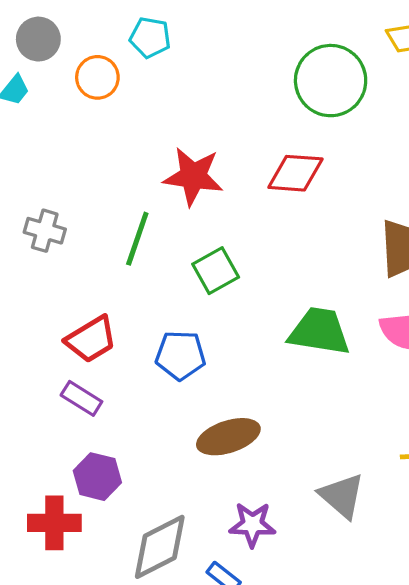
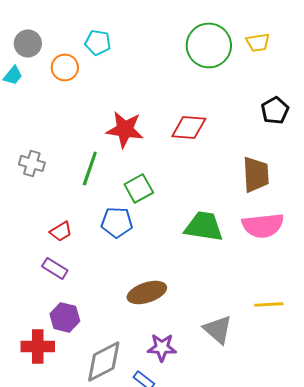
green circle: (331, 81) -> (209, 45), moved
red trapezoid: (91, 339) -> (61, 231), size x0.7
blue pentagon: (180, 355) -> (117, 222), moved

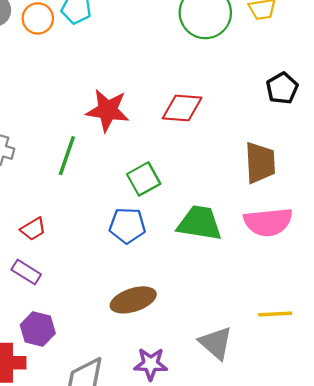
orange circle: (65, 67) -> (38, 18), moved
green square: (139, 188) -> (144, 179), moved
blue pentagon: (117, 222) -> (127, 225), moved

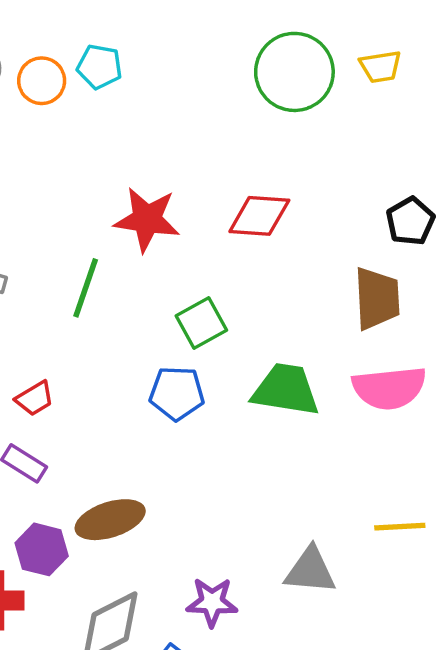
black pentagon: (282, 88) -> (410, 221), moved
brown ellipse: (133, 300) -> (110, 520), moved
gray triangle: (216, 343) -> (310, 571), turned -36

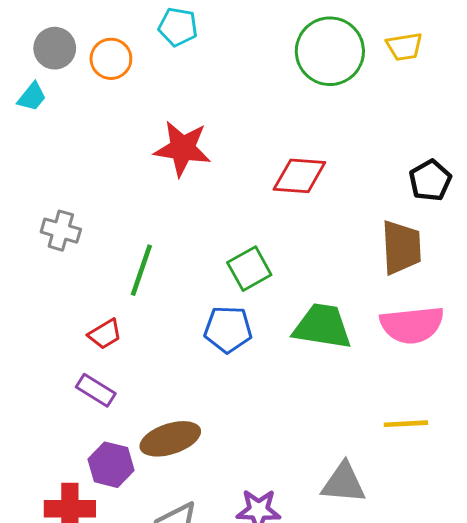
cyan pentagon: (100, 67) -> (178, 27), moved
red star: (147, 219) -> (182, 149), moved
green line: (86, 288) -> (141, 270), moved
yellow line: (400, 527) -> (406, 424), moved

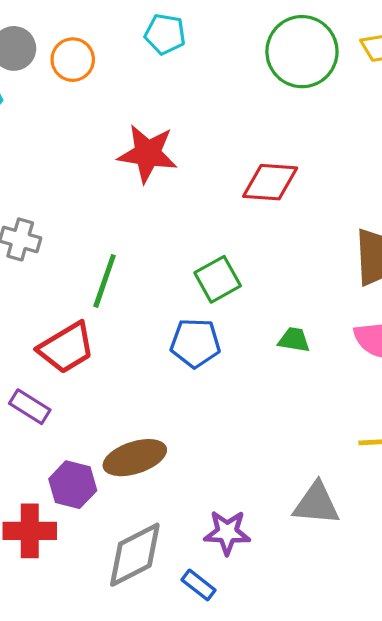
cyan pentagon: (178, 27) -> (165, 34), moved
green trapezoid: (322, 326) -> (294, 340), size x0.5
red trapezoid: (105, 334) -> (66, 348), size x1.6
purple rectangle: (96, 390) -> (30, 407), moved

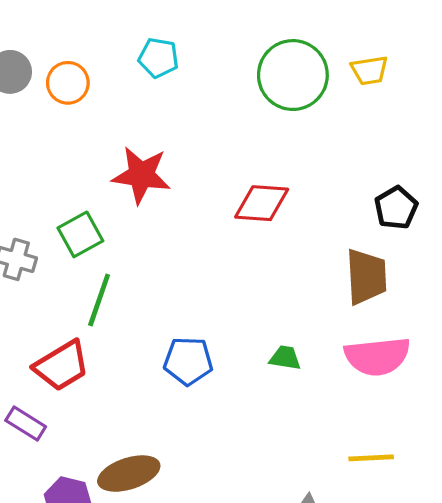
green square: (218, 279) -> (80, 234), moved

